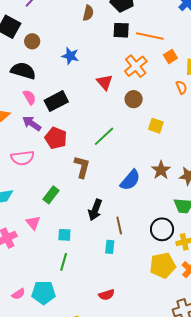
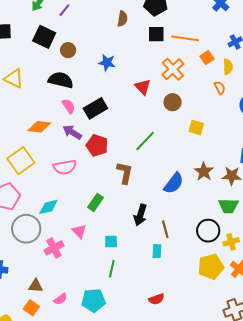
pink semicircle: (18, 294) -> (60, 299), moved

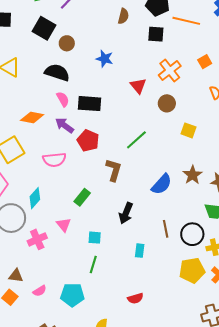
orange line: (185, 38) -> (186, 21), moved
black rectangle: (95, 108) -> (89, 104), turned 30
cyan diamond: (48, 207) -> (35, 198), turned -40
brown line: (165, 229) -> (166, 229), moved

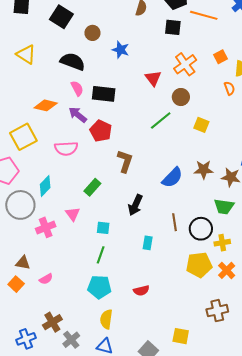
brown circle: (67, 43) -> (92, 33), moved
green line: (136, 140) -> (161, 121), moved
brown star: (193, 175) -> (204, 170), turned 30
cyan pentagon: (72, 295) -> (99, 287), moved

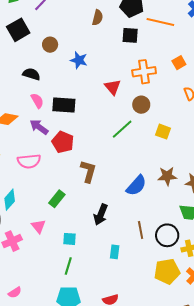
black square: (61, 17) -> (18, 30), turned 30
black semicircle: (73, 62) -> (31, 74), size x0.7
orange cross: (185, 64) -> (144, 72), turned 30

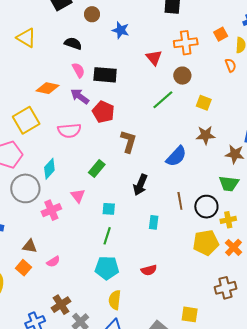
brown star: (167, 176) -> (206, 135), moved

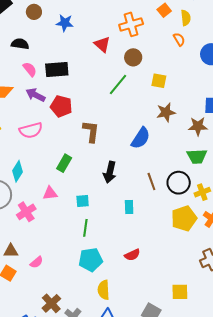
pink triangle: (78, 196) -> (50, 193), turned -49

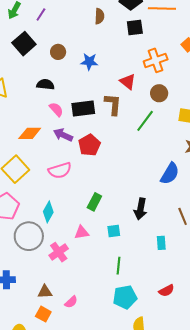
red pentagon: (61, 106) -> (89, 145), turned 30
brown L-shape: (91, 131) -> (113, 104), moved
cyan square: (83, 201) -> (114, 231), moved

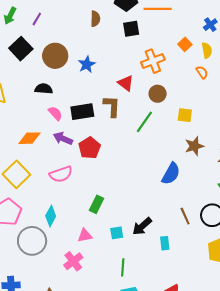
brown circle: (58, 52) -> (55, 56), size x1.6
blue star: (89, 62) -> (87, 64), turned -30
black arrow: (140, 209) -> (142, 226), moved, turned 40
pink cross: (59, 252) -> (73, 261), moved

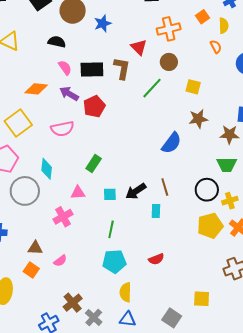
cyan diamond: (51, 216) -> (47, 169), turned -30
brown line: (185, 216) -> (165, 187), moved

